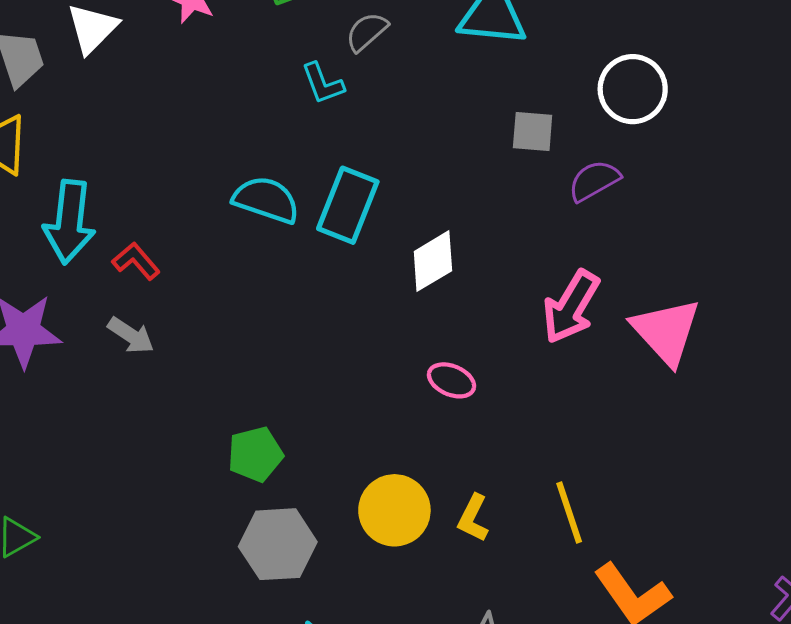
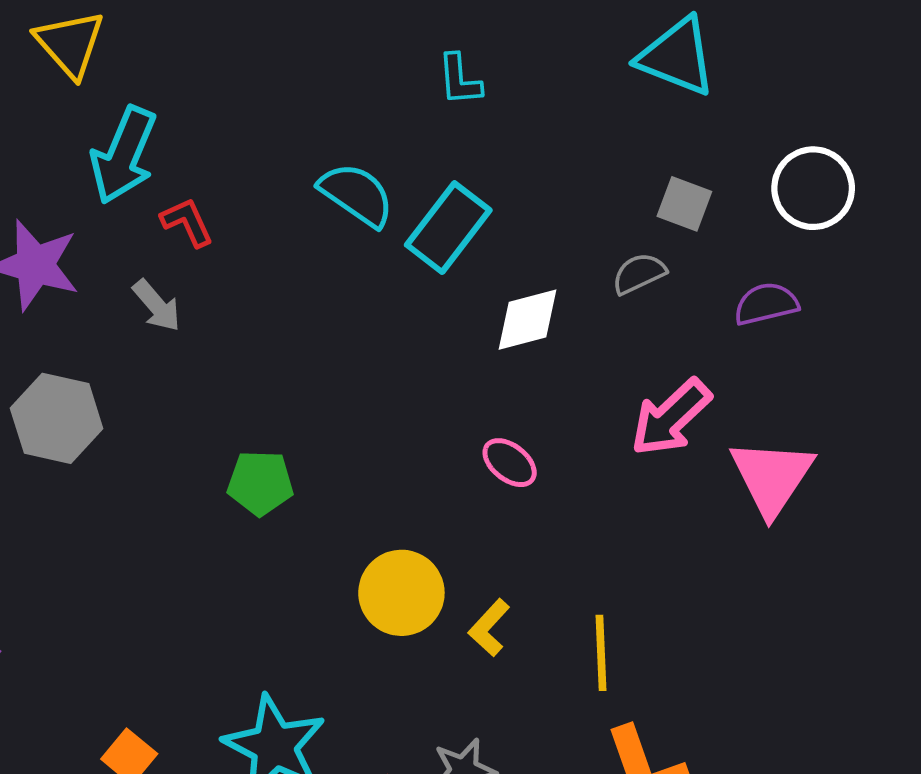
gray semicircle: (367, 32) -> (639, 274), moved
purple semicircle: (594, 181) -> (766, 304), moved
gray hexagon: (278, 544) -> (57, 418), moved

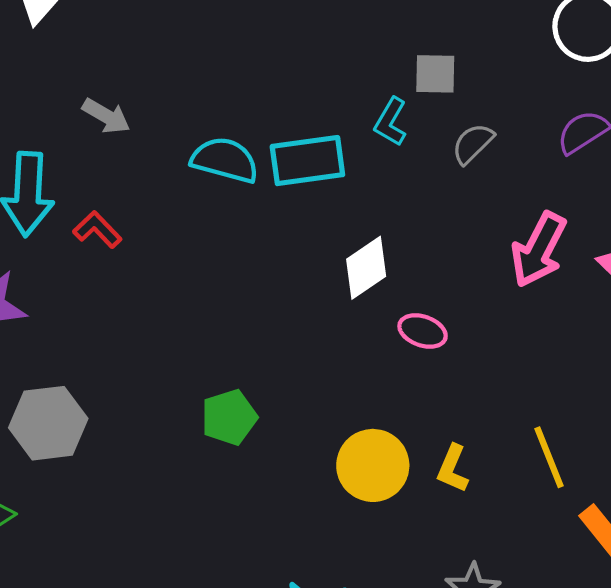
cyan L-shape: (460, 80) -> (391, 122), moved, turned 54
gray square: (684, 204) -> (435, 74), moved
cyan rectangle: (448, 228) -> (307, 161), turned 64
gray arrow: (157, 306) -> (106, 116), moved
white diamond: (528, 320) -> (366, 268), moved

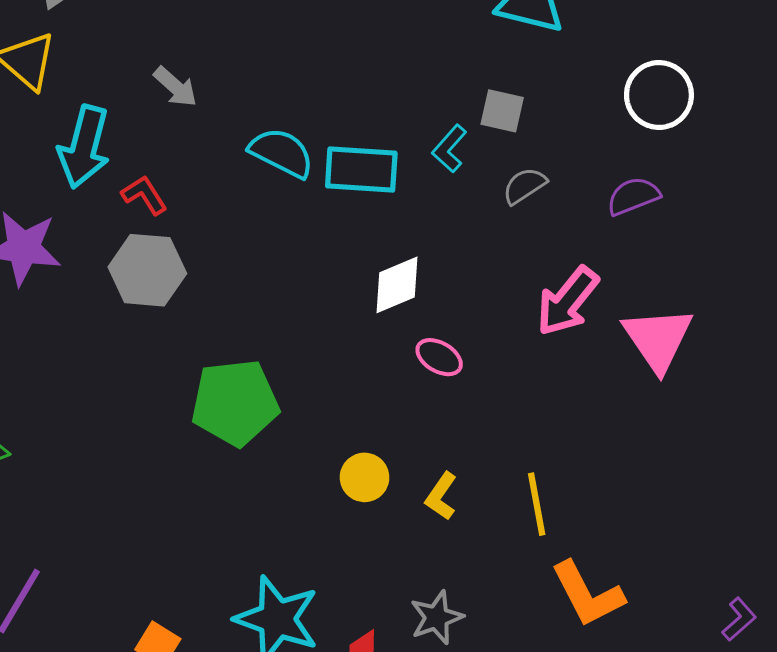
green pentagon: (229, 417) -> (235, 403), size x1.6
gray hexagon: (48, 423) -> (147, 270), moved
yellow circle: (373, 465) -> (365, 477), size x0.7

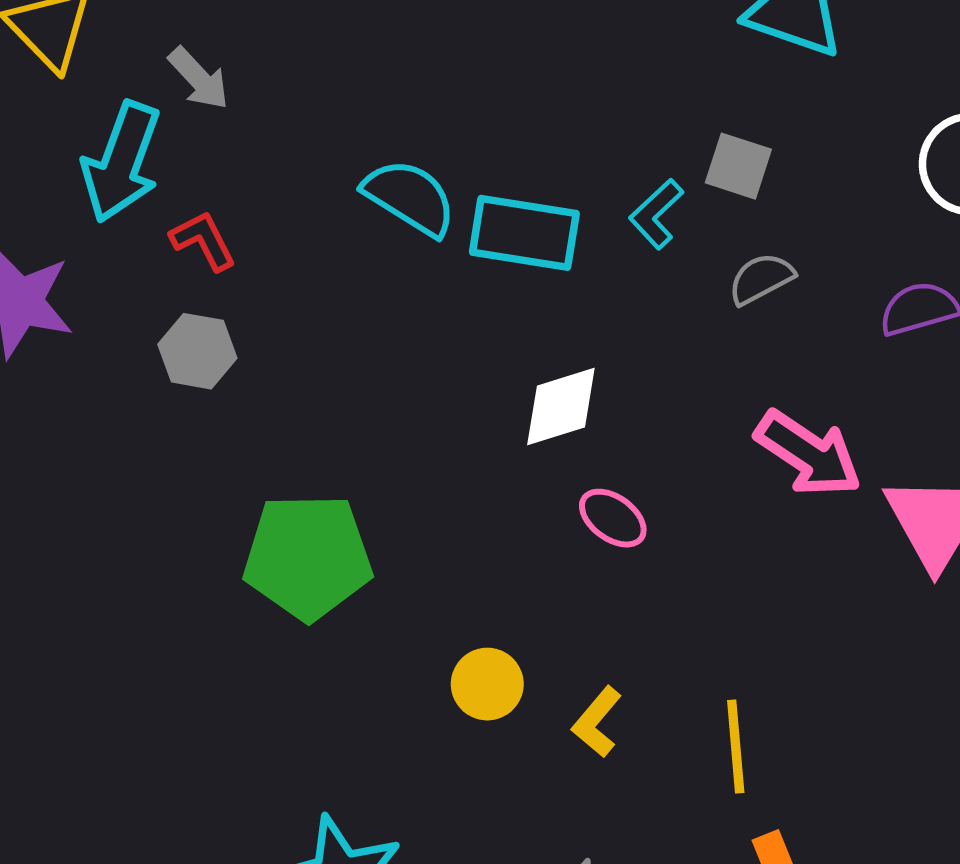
gray arrow: (175, 87) -> (199, 78), moved
gray hexagon: (147, 270) -> (197, 351), size x0.7
pink arrow: (567, 301) -> (808, 454), turned -100

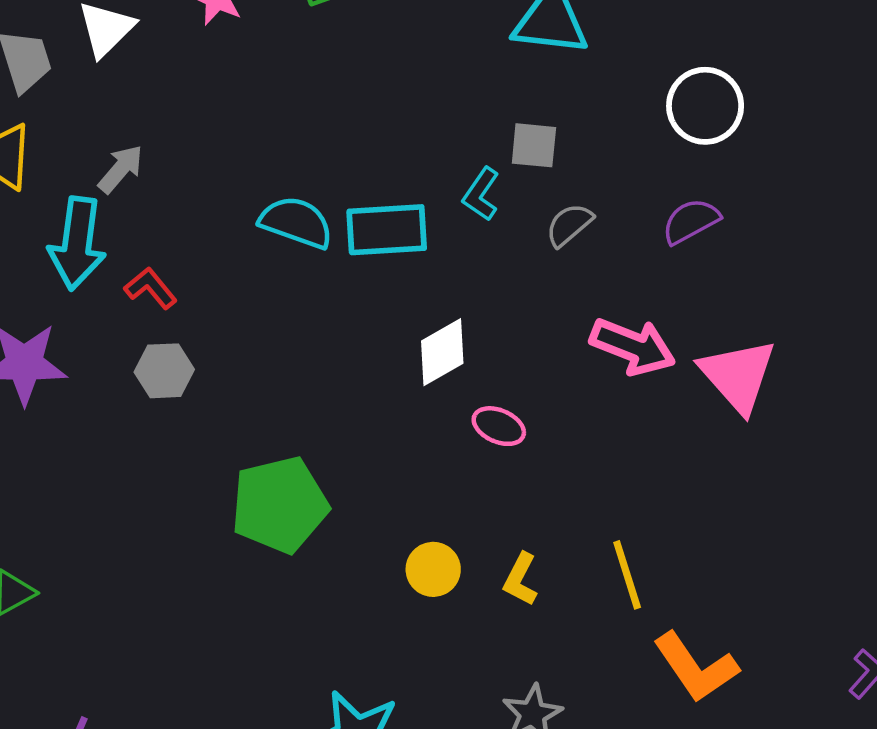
gray arrow: (199, 78) -> (121, 169), turned -84

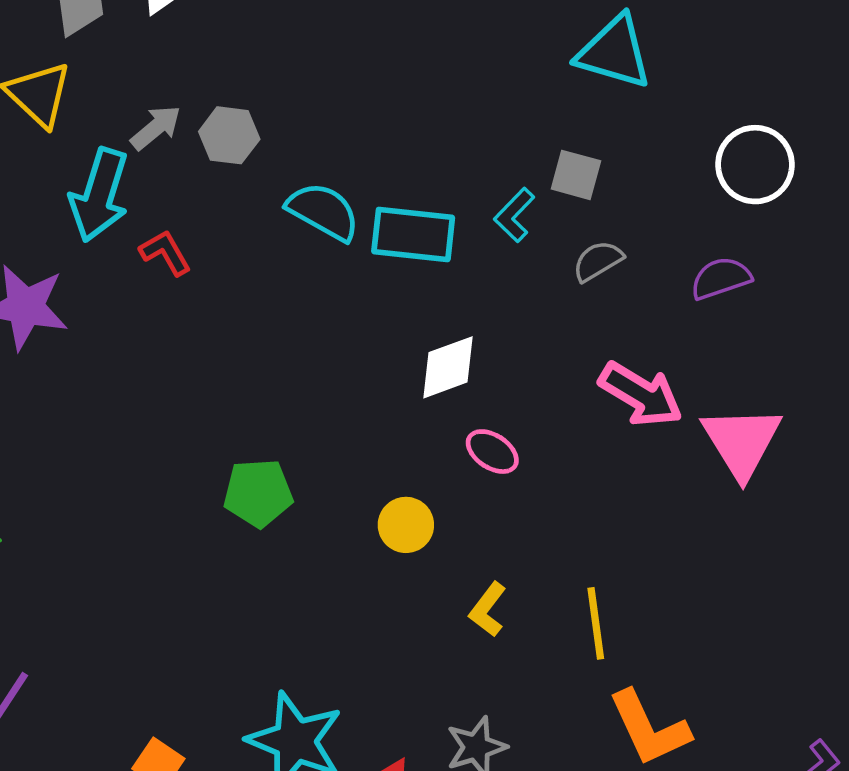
gray hexagon: (164, 371) -> (229, 135), moved
green pentagon: (280, 505) -> (258, 493), size x0.7
yellow circle: (433, 569) -> (406, 525), moved

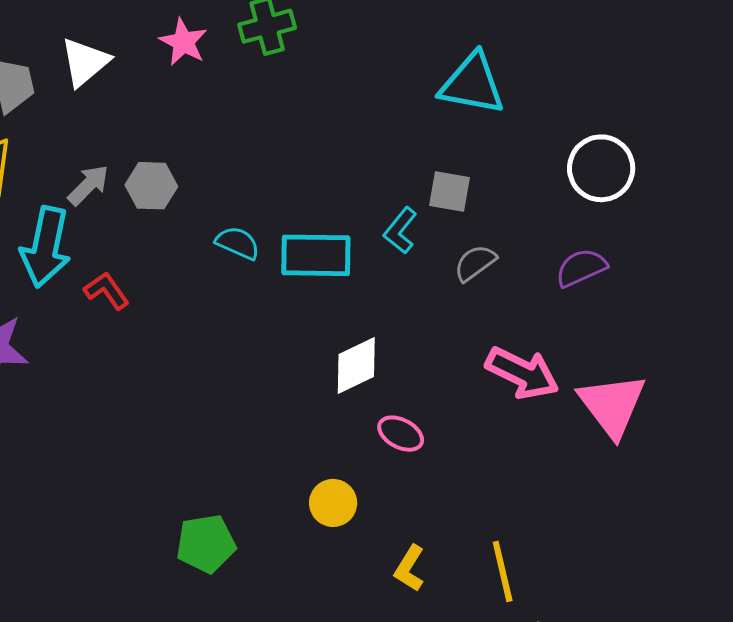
cyan semicircle: (323, 211) -> (238, 243), size x0.7
green pentagon: (258, 493) -> (206, 544), moved

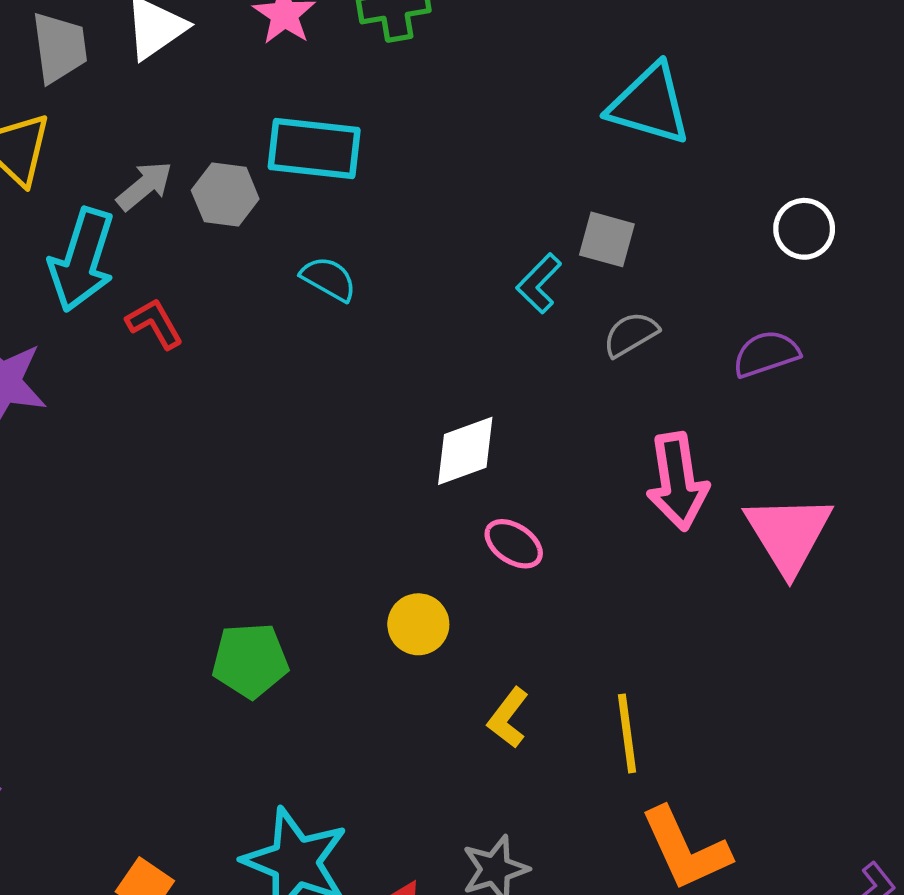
white circle: (601, 168) -> (804, 229), size x0.7
cyan rectangle: (316, 255) -> (314, 148), moved
pink arrow: (522, 373) -> (677, 481), turned 50

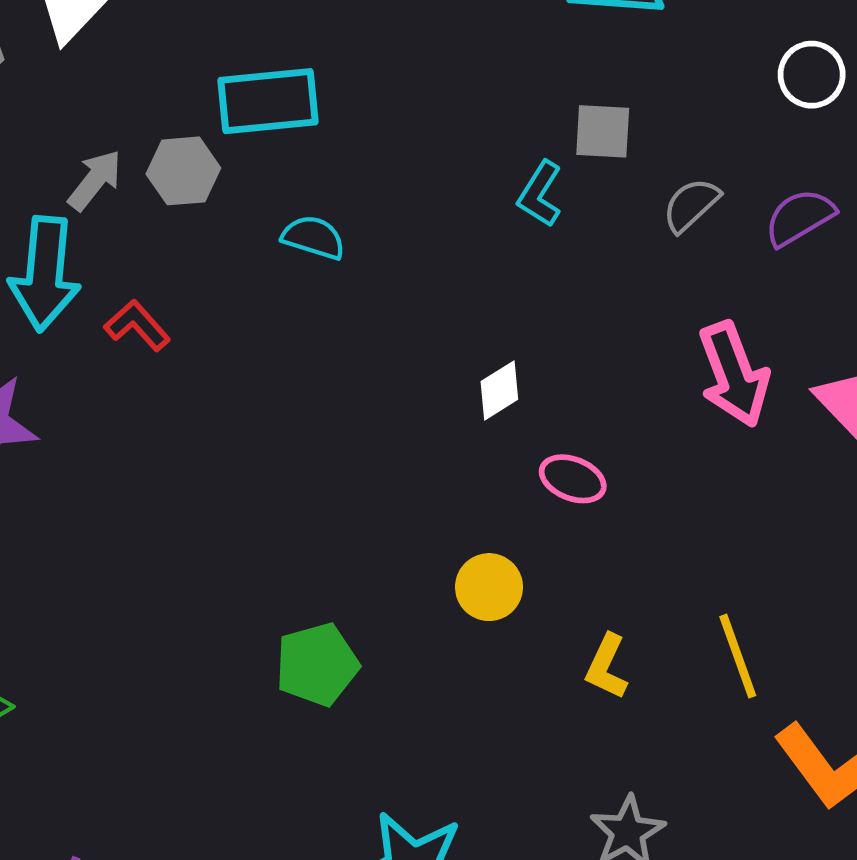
gray semicircle: (631, 334) -> (691, 205), moved
white diamond: (465, 451) -> (499, 390), size x0.7

